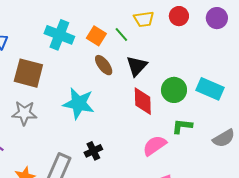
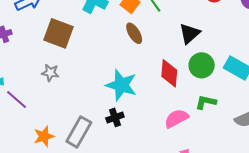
black triangle: (137, 66) -> (190, 34), moved
cyan star: (79, 103) -> (121, 85), moved
gray star: (24, 113) -> (50, 73), size x0.7

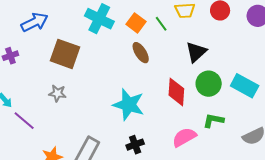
black cross: (115, 117) -> (135, 145), moved

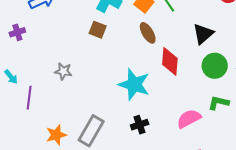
brown square: (65, 54) -> (98, 30), moved, size x0.6
red diamond: (176, 92) -> (170, 61), moved
purple line: (24, 121) -> (29, 98), turned 55

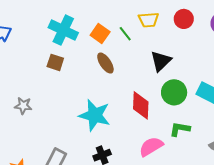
red diamond: (170, 61) -> (141, 105), moved

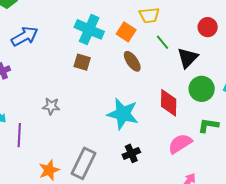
red circle: (184, 19) -> (208, 27), moved
yellow trapezoid: (149, 20) -> (149, 15), moved
green line: (125, 34) -> (163, 42), moved

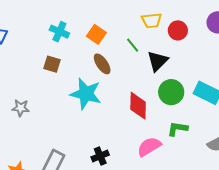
yellow trapezoid: (149, 15) -> (152, 20), moved
cyan cross: (89, 29) -> (59, 32), size x0.7
cyan star: (123, 114) -> (86, 94), moved

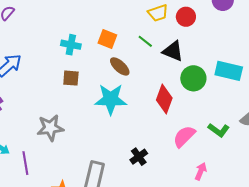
black triangle: (157, 61) -> (173, 51), turned -40
red diamond: (138, 106) -> (164, 99), turned 32
gray star: (21, 108) -> (50, 128), size x1.5
green L-shape: (177, 129) -> (219, 130), moved, turned -140

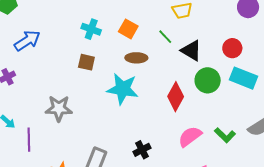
red circle: (186, 17) -> (232, 48), moved
brown ellipse: (120, 66) -> (136, 58), turned -50

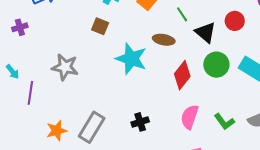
red circle: (232, 48) -> (235, 21), moved
brown ellipse: (136, 58) -> (164, 40), moved
pink semicircle: (190, 136) -> (190, 117), turned -45

